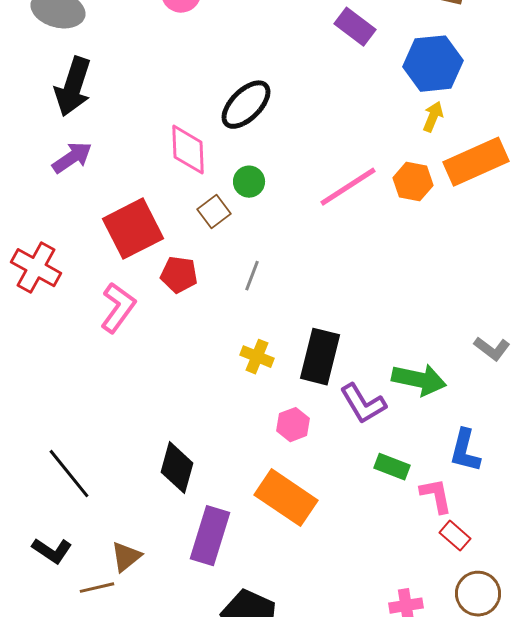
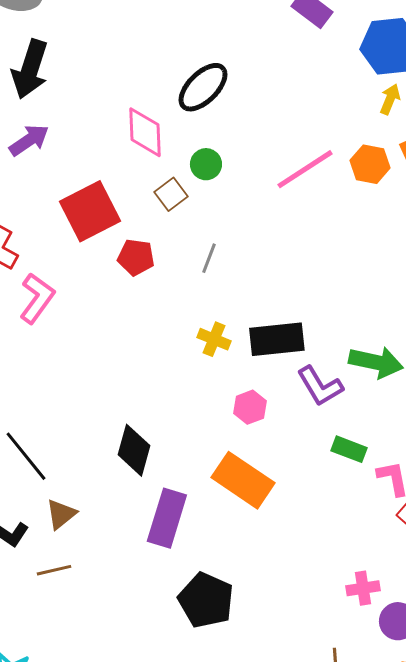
pink L-shape: (118, 308) -> (37, 298), moved
black rectangle: (320, 357) -> (277, 339), turned 70
brown triangle: (126, 557) -> (61, 514), moved

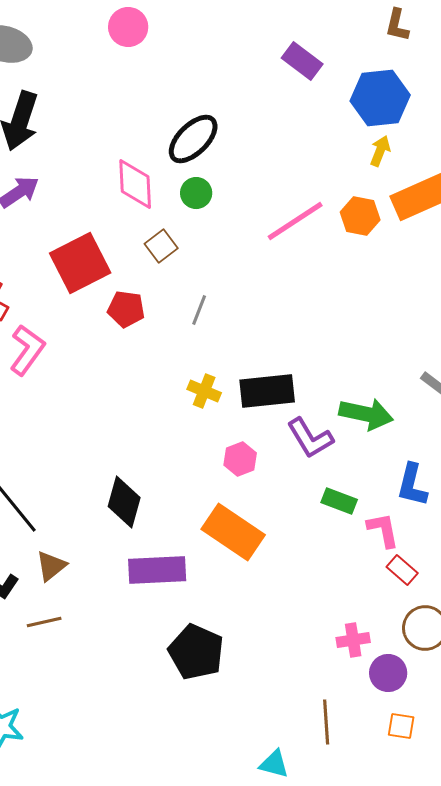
green circle: (206, 164) -> (196, 193), moved
purple rectangle: (167, 518) -> (157, 570), turned 70

